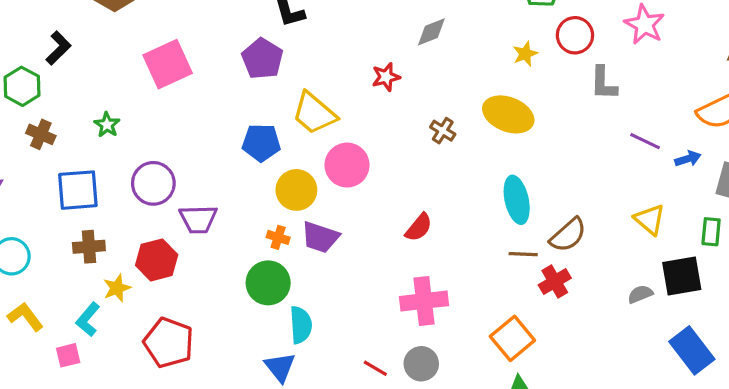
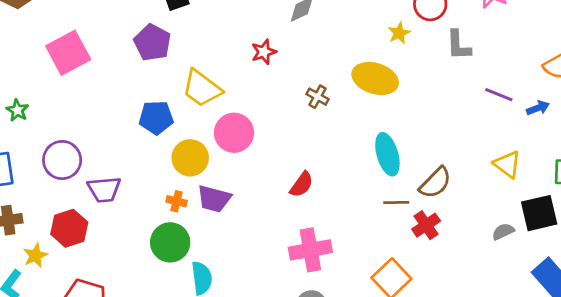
yellow star: (525, 54) -> (399, 33), moved

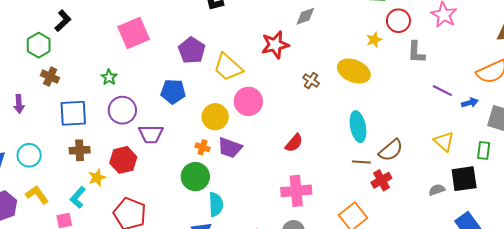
purple pentagon: (152, 43) -> (192, 50), moved
red star: (264, 52) -> (275, 45), size x1.5
green star: (17, 110) -> (109, 77), moved
blue pentagon: (156, 118) -> (173, 92), moved

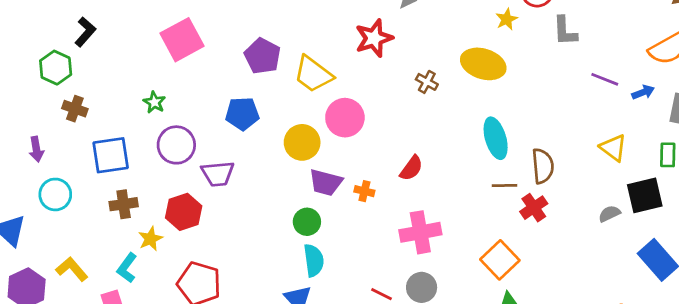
orange cross: (202, 147) -> (364, 191), moved
brown semicircle: (391, 150) -> (543, 166), turned -50
cyan circle: (29, 155) -> (55, 194), moved
green circle: (195, 177) -> (307, 222), moved, size x0.7

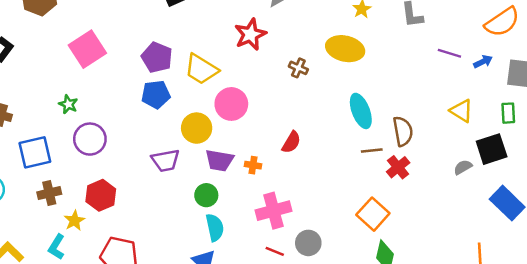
blue pentagon: (242, 114) -> (156, 95), moved
purple trapezoid: (218, 174) -> (165, 160), moved
pink cross: (420, 232) -> (273, 211), moved

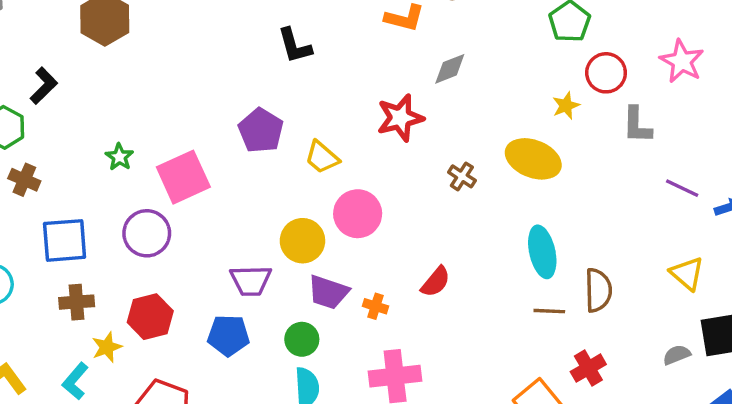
pink square: (87, 49) -> (183, 177), moved
yellow trapezoid: (201, 69) -> (322, 157), size x0.7
blue pentagon: (156, 95) -> (228, 335), moved
green star: (68, 104) -> (119, 157), moved
red cross: (398, 167) -> (588, 368), moved

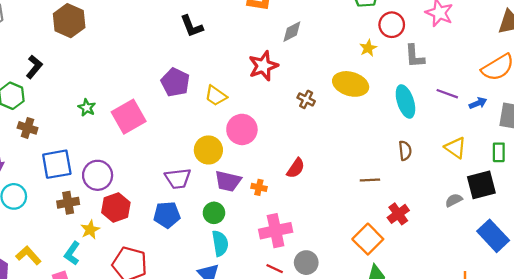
purple circle: (147, 233) -> (98, 175), moved
cyan ellipse: (542, 252) -> (405, 101), moved
brown semicircle: (598, 290) -> (405, 151), moved, size x0.7

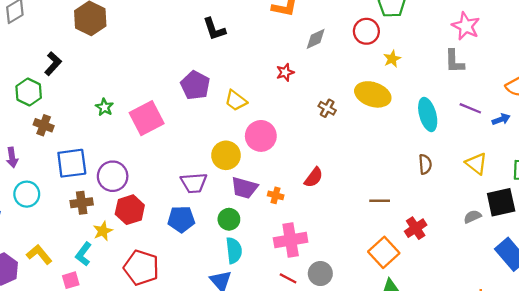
red circle: (392, 25) -> (366, 31), moved
gray L-shape: (415, 56) -> (454, 61), moved
red star: (263, 66) -> (285, 72), size x0.6
brown line: (370, 180) -> (380, 201), moved

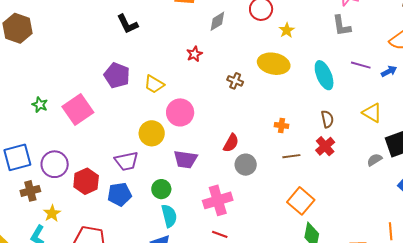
purple trapezoid: (244, 188) -> (185, 159), moved
orange cross: (276, 195) -> (281, 125), moved
red hexagon: (130, 210) -> (86, 181), moved
red cross: (416, 228) -> (325, 146), moved
gray circle: (320, 274) -> (246, 165), moved

